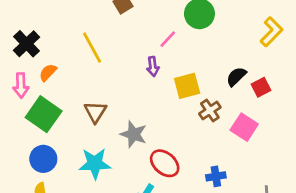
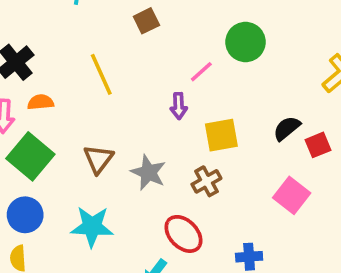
orange semicircle: (48, 72) -> (41, 102), turned 36
brown cross: (210, 111) -> (206, 181), moved
gray star: (134, 134) -> (148, 172), moved

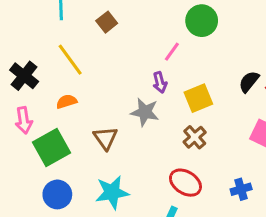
brown square: (146, 21) -> (107, 22), moved
yellow line: (101, 74) -> (70, 60), moved
orange semicircle: (41, 102) -> (67, 102), moved
green square: (30, 156) -> (51, 147), turned 33
gray star: (148, 172) -> (145, 112), moved

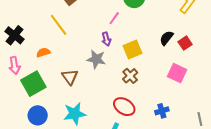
yellow line: (70, 60) -> (59, 25), moved

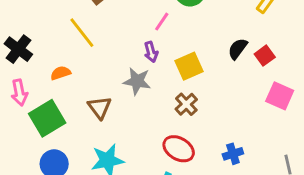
pink square: (177, 73) -> (280, 96), moved

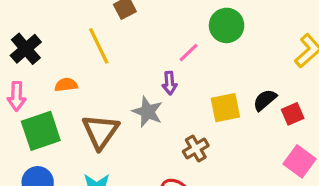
yellow square: (189, 66) -> (225, 108), moved
brown triangle: (100, 108) -> (100, 132), size x1.4

